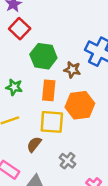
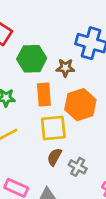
brown semicircle: (34, 144) -> (54, 157), moved

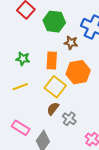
green hexagon: (32, 59) -> (54, 22), moved
yellow square: (53, 128) -> (55, 87), turned 35

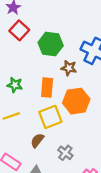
yellow square: (55, 87) -> (50, 117), turned 30
brown semicircle: (53, 109) -> (37, 140), moved

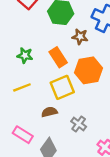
orange rectangle: (47, 88) -> (58, 57), turned -36
brown semicircle: (37, 140) -> (49, 112), turned 40

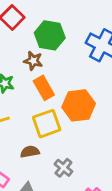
brown star: (80, 37) -> (33, 61), moved

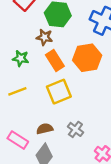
orange hexagon: (79, 105) -> (87, 58), moved
brown semicircle: (30, 152) -> (45, 129), moved

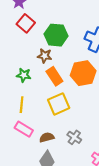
yellow line: (17, 91) -> (22, 105), turned -63
pink rectangle: (18, 140) -> (24, 129), moved

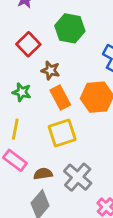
red square: (26, 23) -> (28, 44), moved
green hexagon: (56, 35) -> (70, 28), moved
gray cross: (74, 137) -> (78, 177), size x1.5

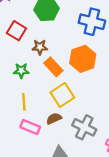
brown semicircle: (43, 174) -> (54, 119), moved

